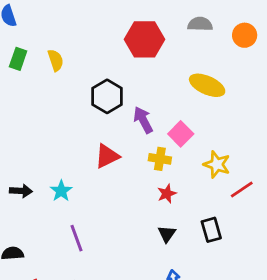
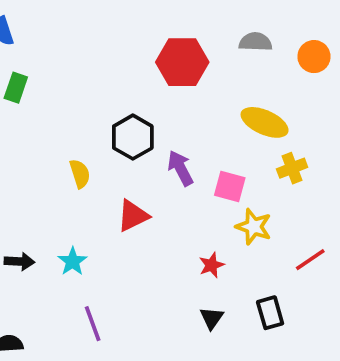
yellow semicircle: (56, 60) -> (80, 174), moved
pink square: (181, 134) -> (230, 186), turned -30
yellow cross: (160, 159) -> (292, 168), moved, turned -30
yellow star: (217, 164) -> (254, 227), moved

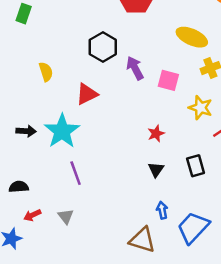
yellow semicircle: (80, 174) -> (46, 72), moved
red triangle: (133, 216) -> (87, 94), moved
yellow star: (254, 227) -> (200, 108), moved
cyan star: (72, 261) -> (62, 131), size x1.8

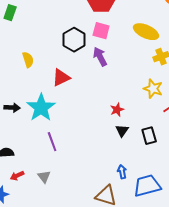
pink square: (168, 80) -> (101, 31), moved
black triangle: (156, 169) -> (122, 131), moved
blue trapezoid: (193, 228) -> (147, 186), turned 32

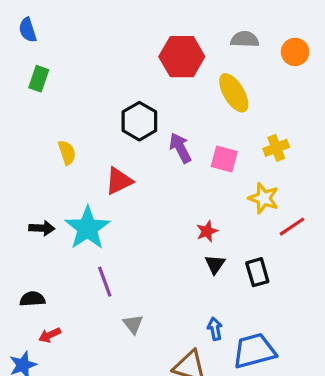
pink square: (101, 31) -> (224, 159), moved
yellow ellipse: (146, 32) -> (234, 93), moved, turned 35
gray triangle: (44, 177) -> (133, 324), moved

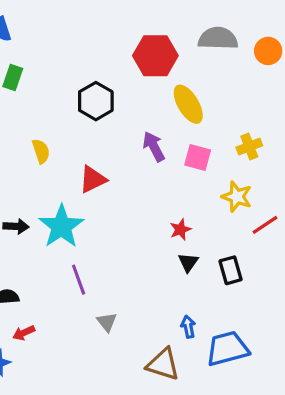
gray semicircle: (245, 39) -> (218, 38), size x1.4
yellow ellipse: (234, 93) -> (188, 104), moved
black hexagon: (139, 121) -> (96, 101), moved

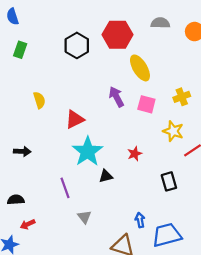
gray semicircle: (218, 38) -> (160, 23), size x0.7
black hexagon: (96, 101) -> (77, 45), moved
cyan star: (61, 226) -> (88, 151), moved
black triangle: (188, 262) -> (106, 176), moved, turned 40

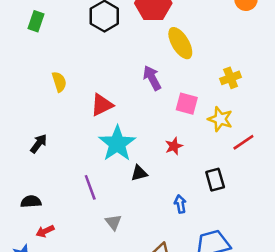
pink square: (146, 104) -> (187, 104), moved
black arrow: (22, 151) -> (39, 144), turned -56
blue arrow: (140, 220) -> (180, 204), moved

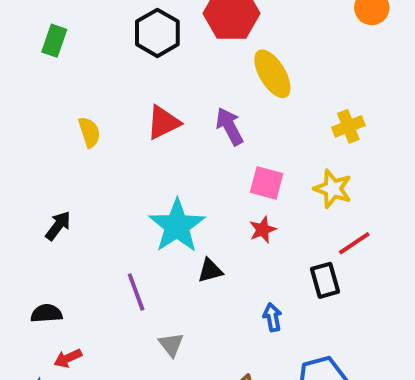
pink square: (187, 104) -> (267, 183), moved
red triangle: (102, 105) -> (163, 123), moved
red line: (243, 142) -> (354, 243), moved

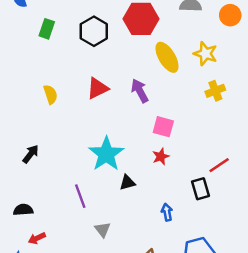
green rectangle: (54, 41) -> (47, 29), moved
yellow star: (333, 189) -> (205, 54), moved

